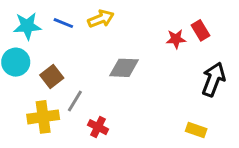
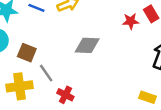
brown square: (52, 77) -> (27, 53), turned -30
gray line: (75, 101) -> (46, 73), turned -66

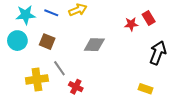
brown square: (27, 53) -> (47, 42), moved

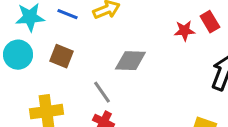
gray line: (59, 68) -> (102, 92), moved

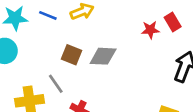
brown square: (61, 56) -> (72, 55), moved
gray line: (102, 92) -> (56, 84), moved

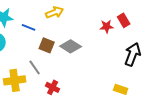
blue line: (48, 15) -> (29, 27), moved
gray diamond: (103, 56) -> (71, 46), turned 30

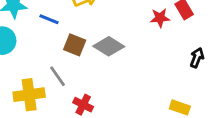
black arrow: (133, 54) -> (197, 58), size x0.6

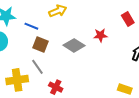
red star: (160, 18) -> (100, 35), moved
brown square: (75, 45) -> (40, 44), moved

